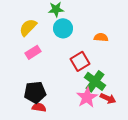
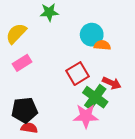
cyan circle: (63, 28) -> (92, 35), moved
pink star: (87, 97) -> (86, 116), turned 30
red arrow: (108, 98) -> (112, 83), moved

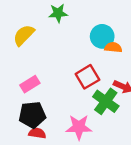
pink rectangle: (22, 63) -> (30, 84), moved
pink star: (86, 116) -> (79, 127), moved

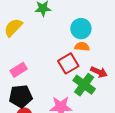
orange semicircle: (113, 47) -> (82, 47), moved

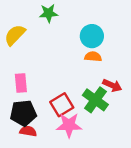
red square: (68, 63) -> (62, 105), moved
pink rectangle: (19, 70) -> (21, 83), turned -63

